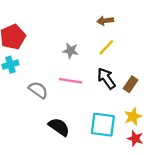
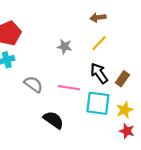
pink line: (71, 81) -> (69, 88), moved
cyan square: (103, 125) -> (98, 103), moved

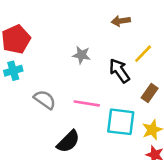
yellow line: (99, 43) -> (143, 54), moved
black arrow: (99, 73) -> (119, 71), moved
black semicircle: (53, 120) -> (68, 142), turned 100

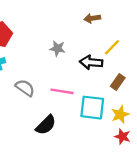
black arrow: (119, 71) -> (91, 62), turned -50

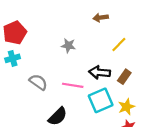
black arrow: (91, 62) -> (100, 72), moved
cyan square: (92, 108) -> (101, 100), turned -30

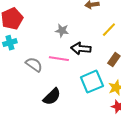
black arrow: (100, 72) -> (81, 49), moved
pink line: (73, 85) -> (59, 59), moved

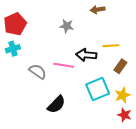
yellow line: (109, 30) -> (111, 46), moved, turned 42
gray star: (62, 31) -> (67, 26), moved

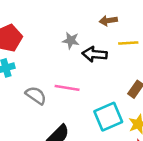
yellow line: (111, 46) -> (128, 43), moved
black arrow: (86, 55) -> (95, 54), moved

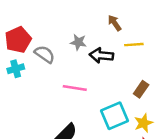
brown arrow: (108, 21) -> (115, 23), turned 63
gray semicircle: (36, 95) -> (45, 54), moved

